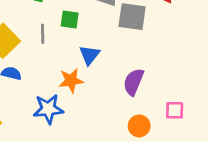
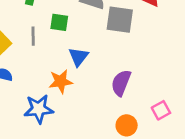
pink square: (175, 110) -> (161, 110), turned -30

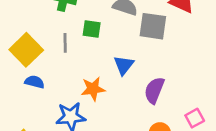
blue triangle: (78, 57) -> (124, 65), moved

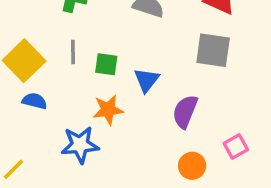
gray square: (153, 26) -> (213, 50), moved
green square: (92, 29) -> (106, 64), moved

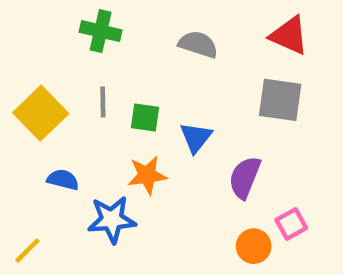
blue semicircle: (35, 101) -> (63, 180), moved
pink square: (236, 147) -> (291, 224), moved

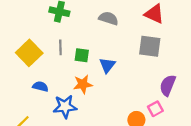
purple semicircle: (245, 177) -> (168, 85), moved

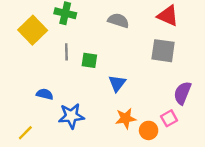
yellow square: (29, 53) -> (33, 30), moved
blue triangle: (107, 65) -> (117, 83), moved
orange star: (83, 84) -> (126, 118), moved

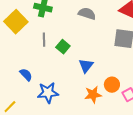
green square: (89, 60) -> (63, 47), turned 32
blue semicircle: (45, 94) -> (26, 75), turned 32
orange circle: (149, 130) -> (112, 85), moved

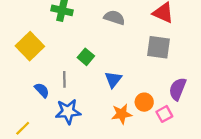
yellow square: (16, 22) -> (30, 46), moved
gray line: (44, 40) -> (64, 79), moved

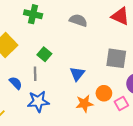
gray square: (158, 47) -> (116, 58), moved
green square: (86, 57) -> (44, 54), moved

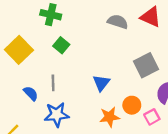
gray semicircle: (78, 20) -> (118, 22), moved
green square: (44, 54) -> (61, 45), moved
gray square: (116, 58) -> (146, 65), turned -35

